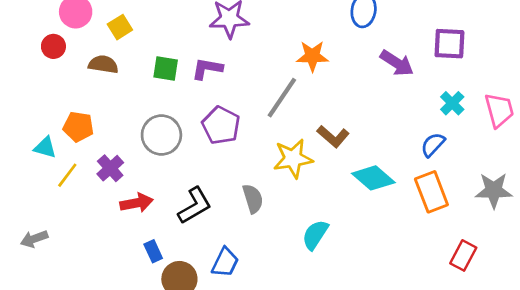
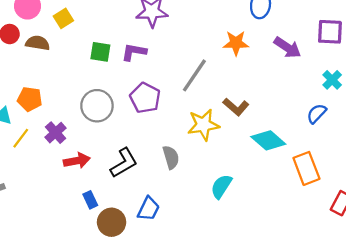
orange star: (312, 56) -> (236, 43), moved
brown semicircle: (103, 64) -> (38, 43), moved
orange rectangle: (431, 192) -> (306, 168), moved

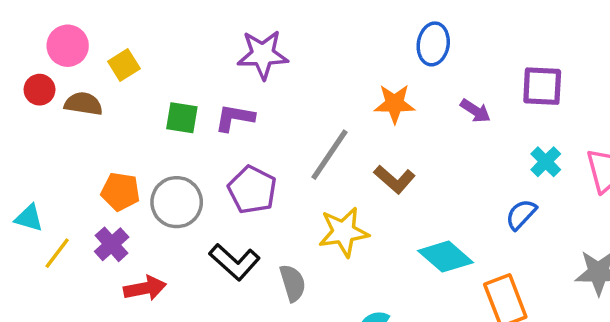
purple arrow: (287, 47) -> (475, 111), size x0.7
orange pentagon: (30, 99) -> (120, 192), moved
brown L-shape: (236, 107) -> (395, 179), moved
black L-shape: (124, 163) -> (235, 262), moved, turned 72

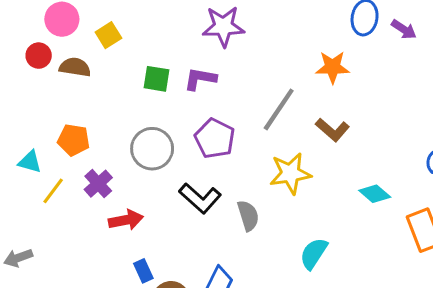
purple arrow: (475, 111) -> (404, 29), moved
orange pentagon: (120, 192) -> (74, 140), moved
cyan diamond: (446, 257) -> (375, 194), size x0.7

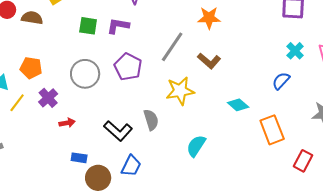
black L-shape: (200, 198) -> (118, 131), moved
red arrow: (126, 220) -> (67, 123), size x0.7
blue rectangle: (143, 271) -> (79, 158), turned -56

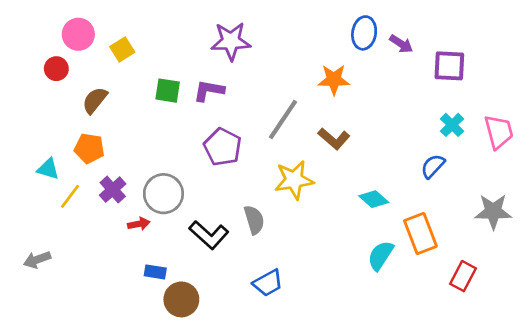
brown semicircle: (32, 18) -> (95, 100), moved, turned -60
gray circle: (85, 74) -> (163, 194), moved
cyan semicircle: (196, 146) -> (381, 255), moved
blue trapezoid: (131, 166) -> (268, 283), moved, turned 35

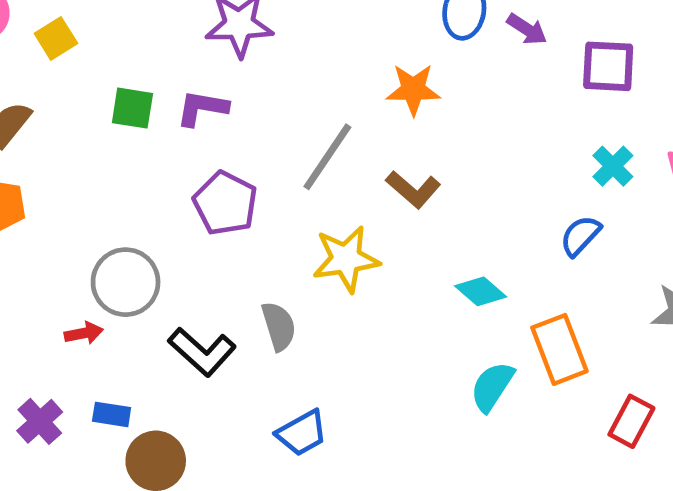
purple cross: (113, 190) -> (40, 421), moved

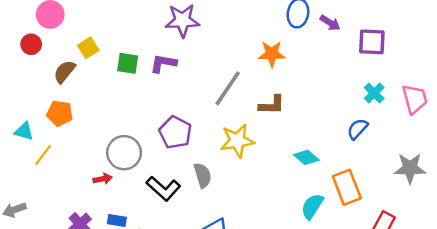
yellow square: (56, 38) -> (88, 48), moved
brown L-shape: (413, 189) -> (272, 105), turned -40
purple pentagon: (225, 203) -> (175, 132), moved

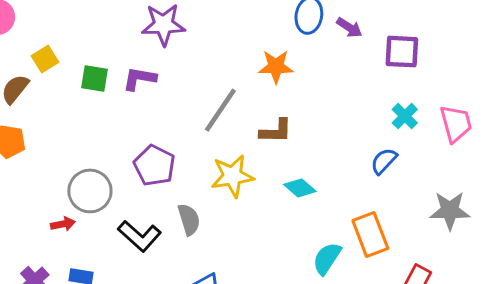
cyan diamond: (306, 157) -> (300, 188), moved

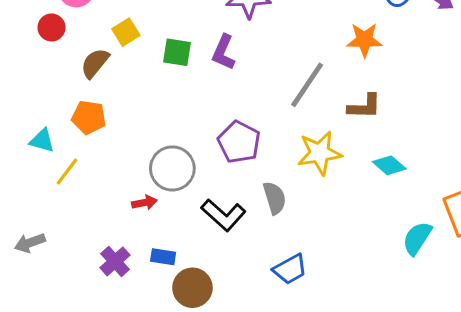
purple L-shape: (139, 79) -> (223, 52), turned -76

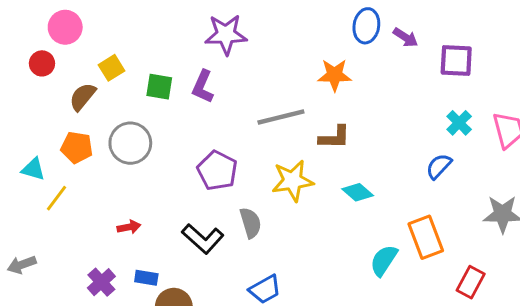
gray line: (307, 85) -> (281, 117), turned 42
gray circle: (172, 168) -> (130, 143), moved

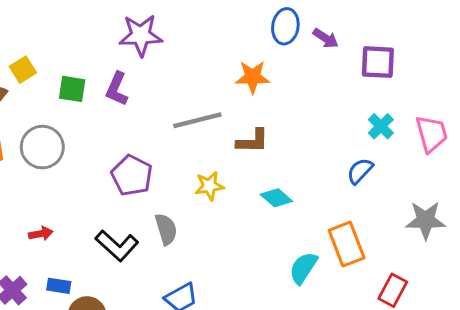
yellow star: (293, 181) -> (209, 186), size x0.7

